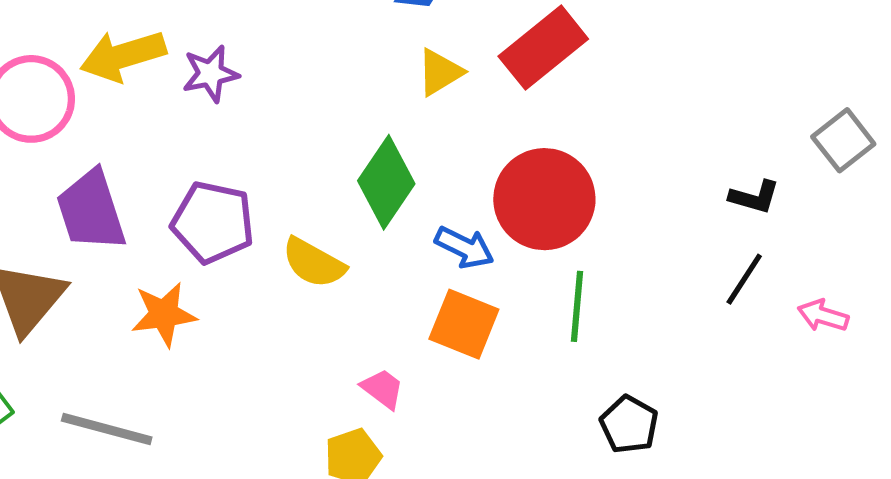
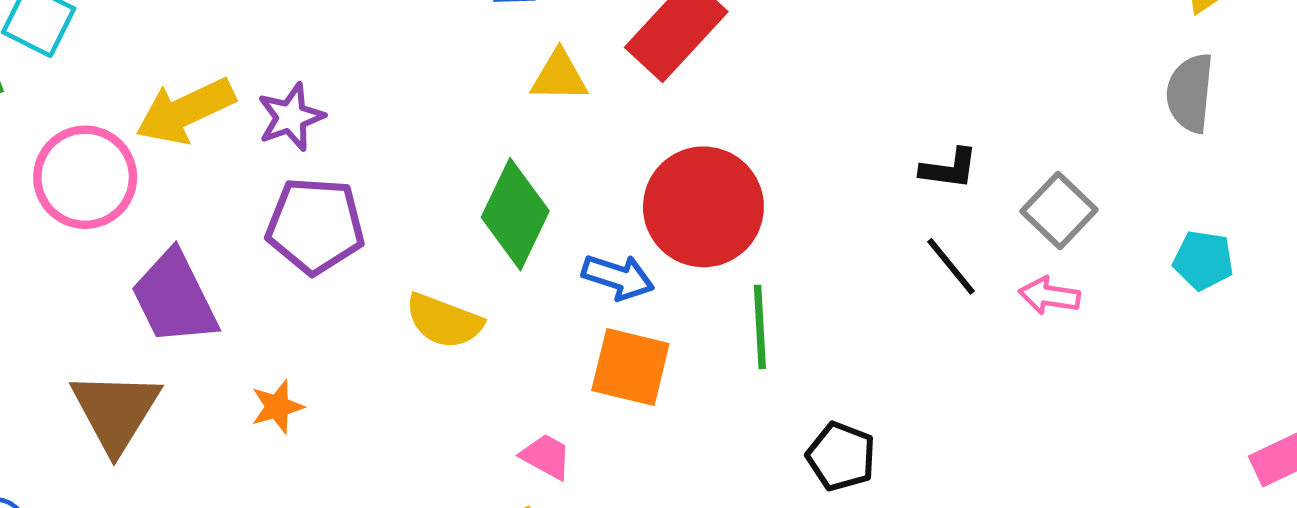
yellow triangle: (440, 72) -> (559, 76), turned 40
gray square: (843, 140) -> (1059, 211), moved
purple pentagon: (213, 222) -> (315, 226), moved
black line: (744, 279) -> (951, 266), turned -64
orange star: (164, 314) -> (277, 407), size x0.7

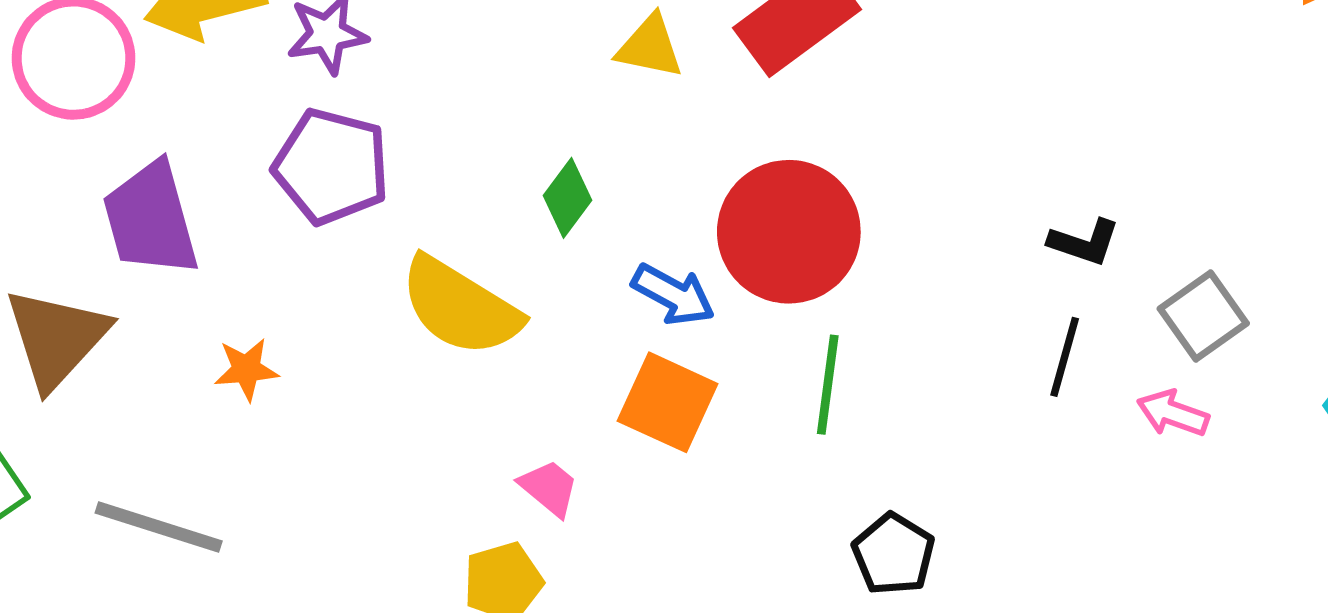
green diamond: (515, 214) -> (567, 198), size x0.6
black line: (951, 266) -> (1065, 357), turned 44
yellow semicircle: (444, 321) -> (460, 307), size x1.4

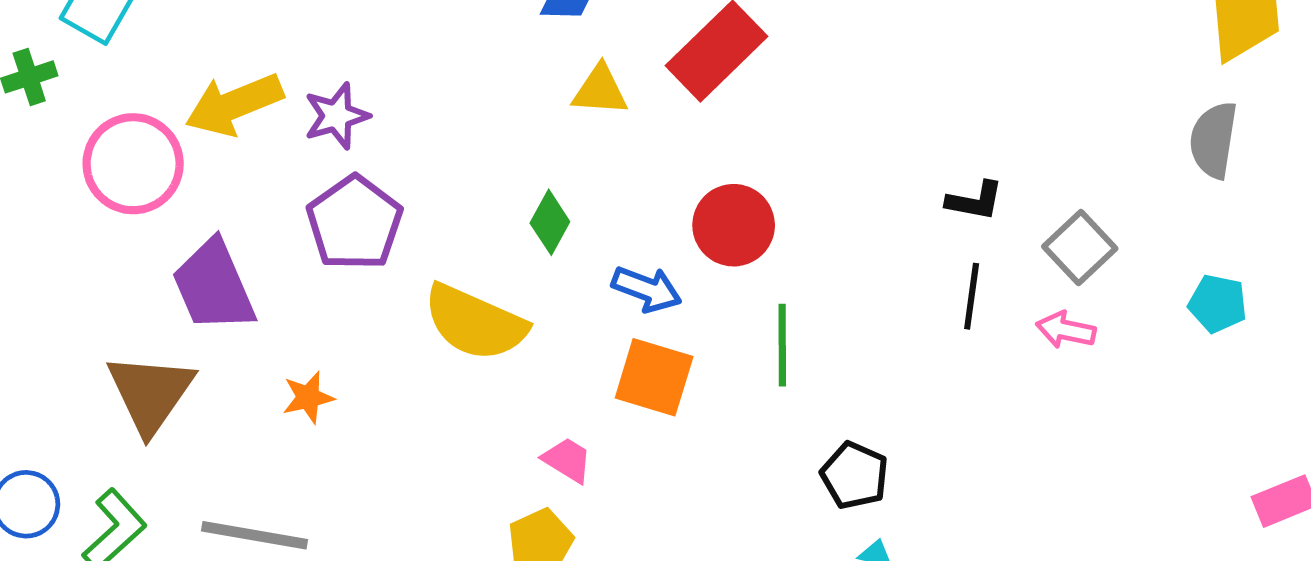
purple pentagon: (331, 166) -> (355, 223), turned 30
red circle: (789, 232) -> (734, 225), size x0.7

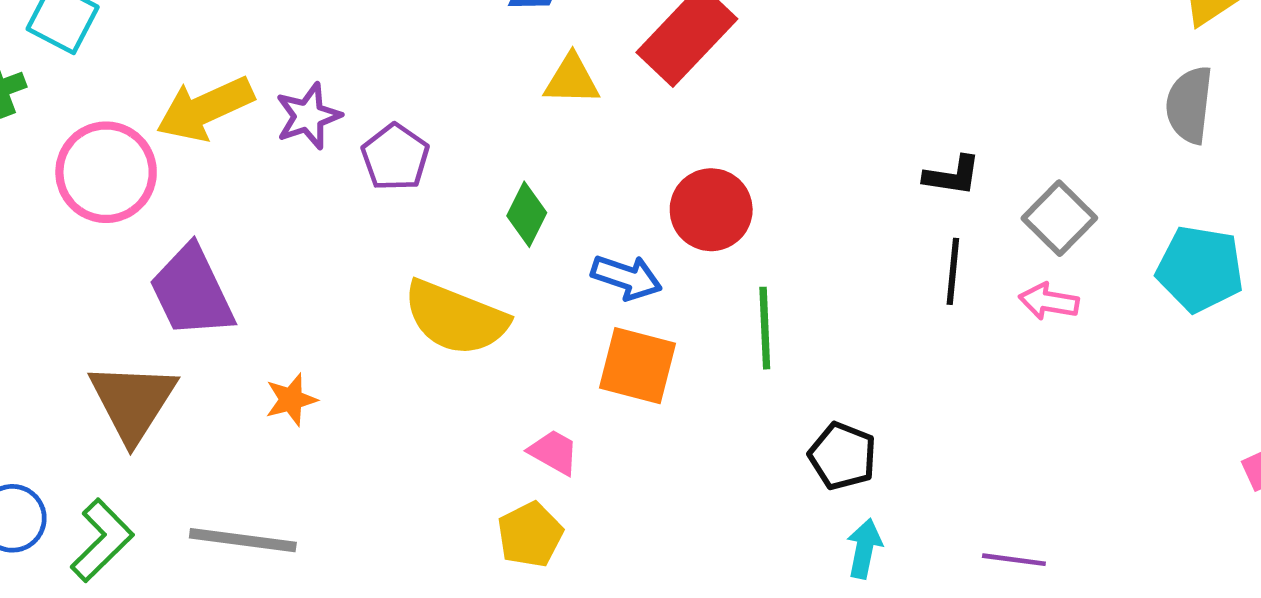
purple pentagon: (355, 223) -> (395, 157), moved, size x0.7
cyan pentagon: (1218, 304) -> (1200, 269), size x1.5

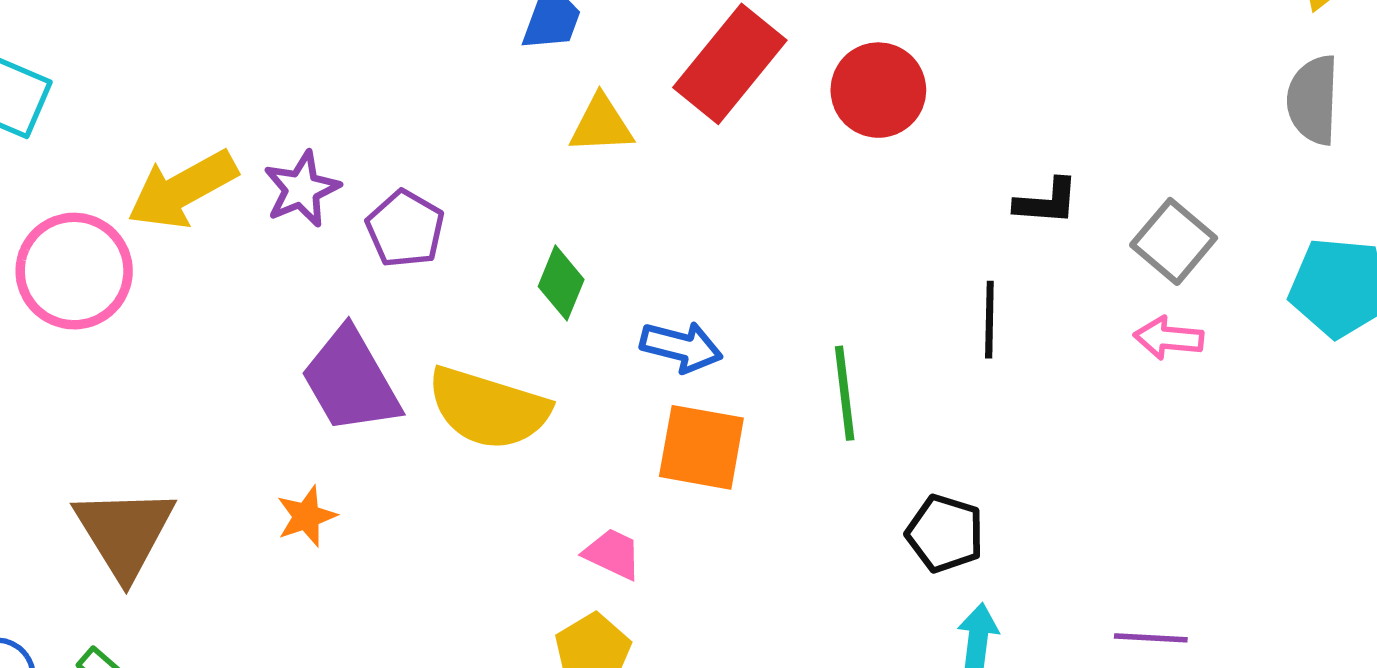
red circle: (711, 210) -> (878, 90), moved
black line: (953, 271) -> (989, 320), moved
purple trapezoid: (192, 292) -> (351, 381), moved

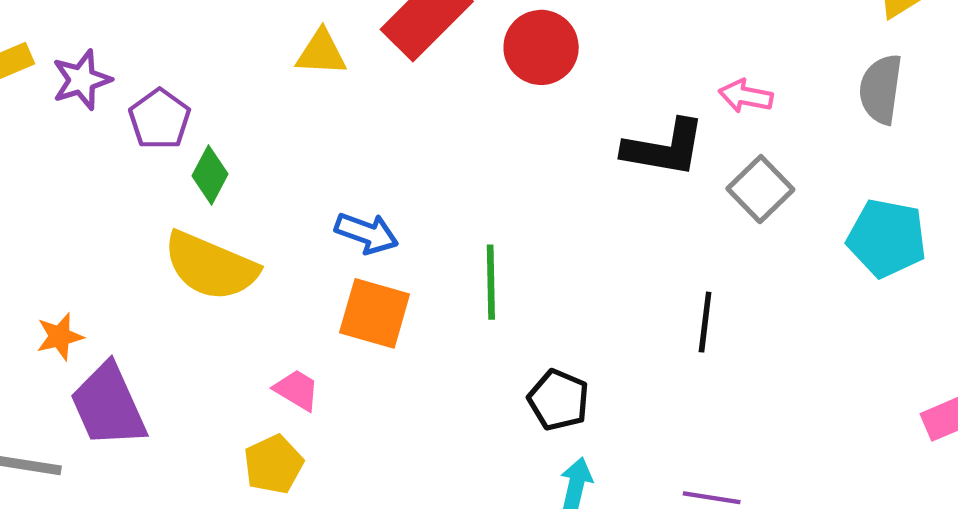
black L-shape: (1047, 202) -> (664, 148), size x1.6
green diamond: (561, 283) -> (210, 175), moved
black line: (989, 320) -> (705, 322), moved
pink arrow: (1169, 338) -> (746, 96), moved
purple trapezoid: (351, 381) -> (108, 405), moved

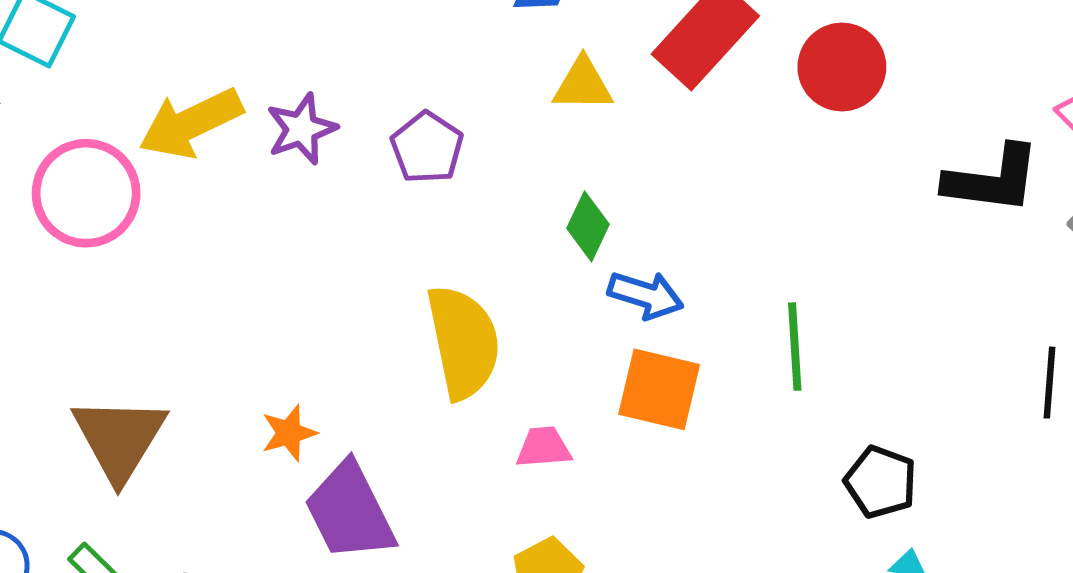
purple pentagon: (160, 119) -> (427, 148), moved
green diamond: (210, 175) -> (588, 226), moved
yellow semicircle: (211, 266) -> (463, 342), turned -122
pink trapezoid: (297, 390) -> (544, 447), moved, turned -33

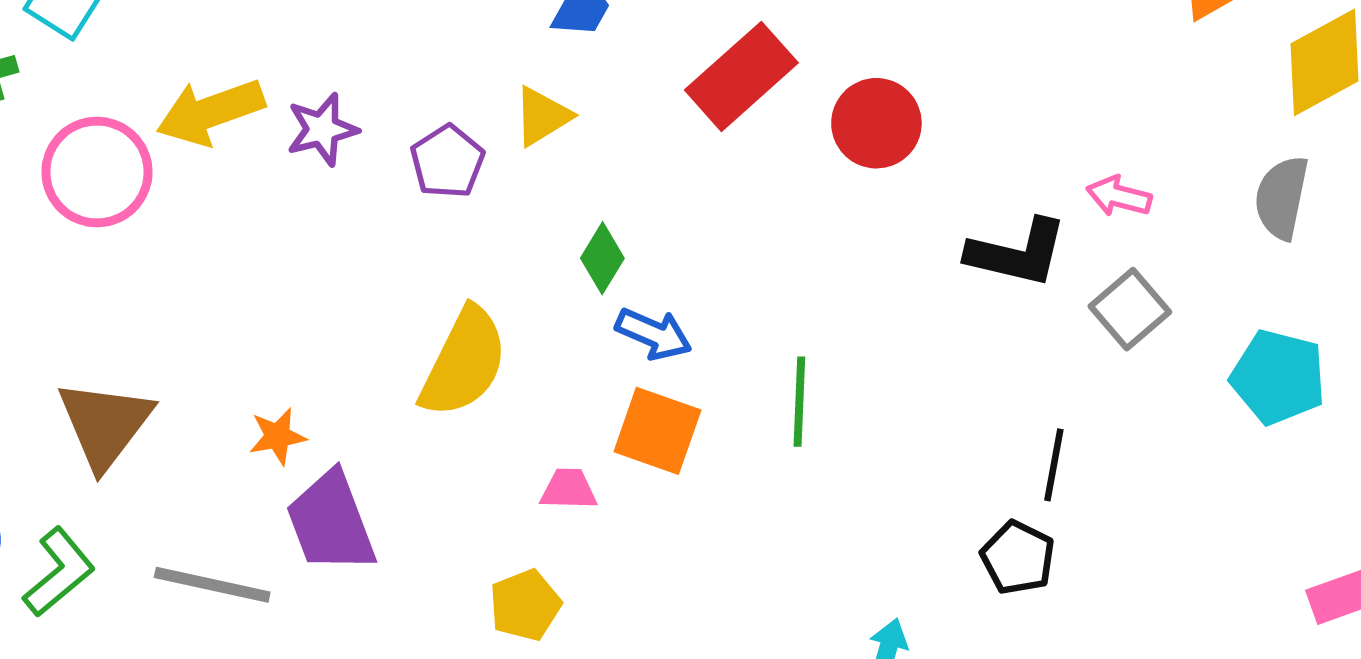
yellow triangle: (583, 85) -> (542, 116), moved, turned -38
yellow semicircle: (463, 342) -> (464, 362), turned 32
pink trapezoid: (544, 447) -> (569, 489), moved
black pentagon: (881, 482) -> (1018, 558), moved

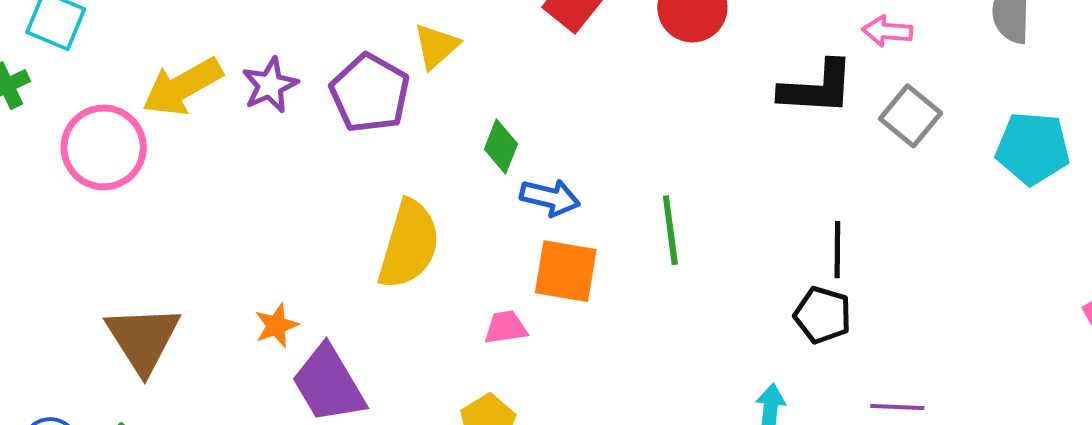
purple pentagon: (447, 162) -> (370, 93), size x1.4
black line: (1054, 465) -> (837, 250), moved
black pentagon: (1018, 558) -> (823, 315), moved

